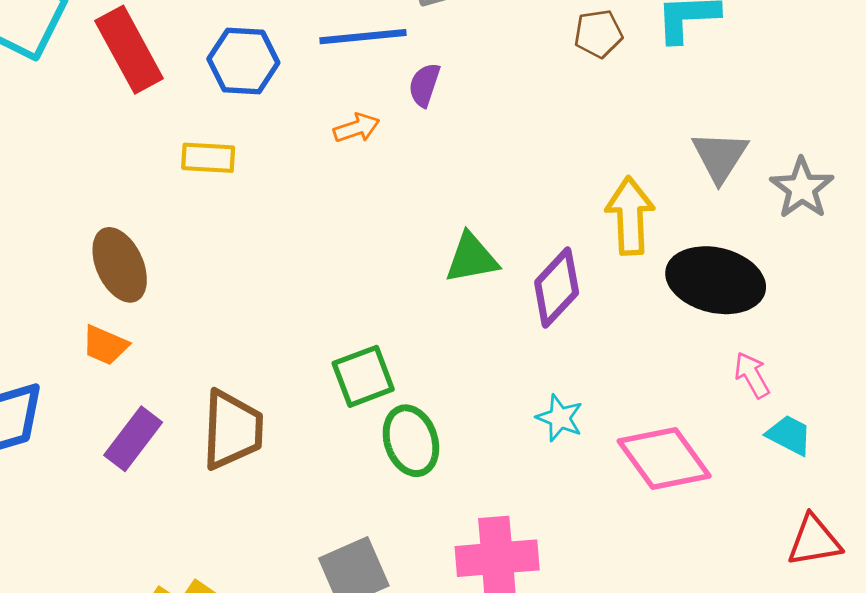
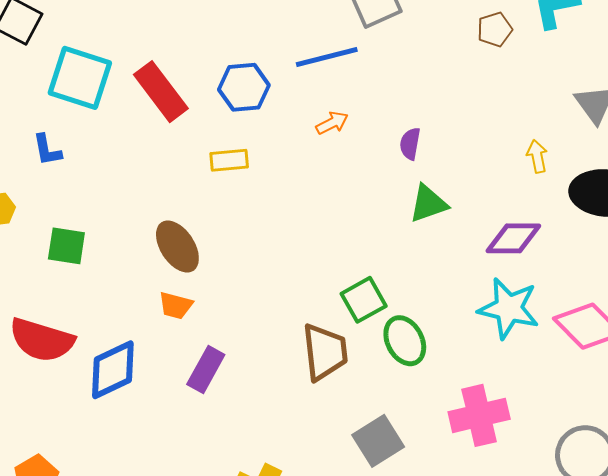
purple semicircle: (424, 85) -> (410, 144), moved
yellow arrow: (630, 216) -> (537, 156), size x0.6
purple diamond: (557, 287) -> (513, 238), moved, turned 56
cyan star: (560, 418) -> (509, 308), size x1.8
brown trapezoid: (232, 430) -> (325, 352), moved

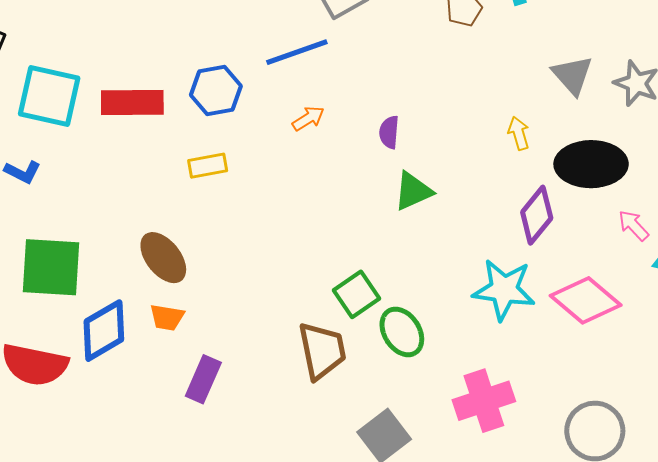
red rectangle: (161, 92) -> (132, 102), turned -48
blue L-shape: (47, 150) -> (23, 172), turned -48
purple diamond: (513, 238) -> (537, 215), moved, turned -46
green square: (66, 246) -> (51, 267), size x1.6
blue diamond: (113, 370) -> (104, 331), moved

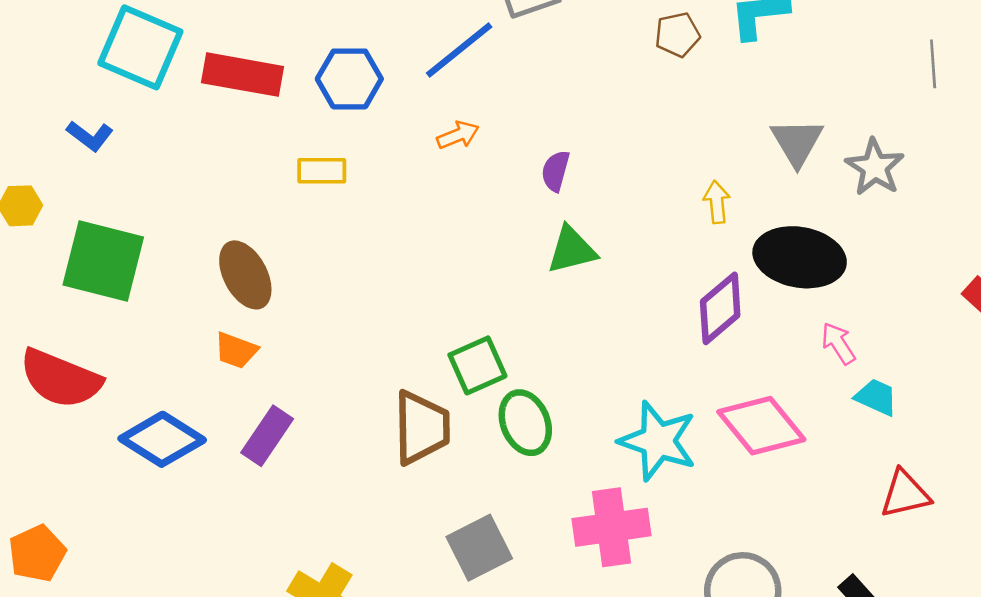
blue line: (297, 52) -> (459, 50), turned -30
cyan star: (504, 290) -> (658, 441), moved
blue diamond: (104, 331) -> (162, 439), moved, turned 52

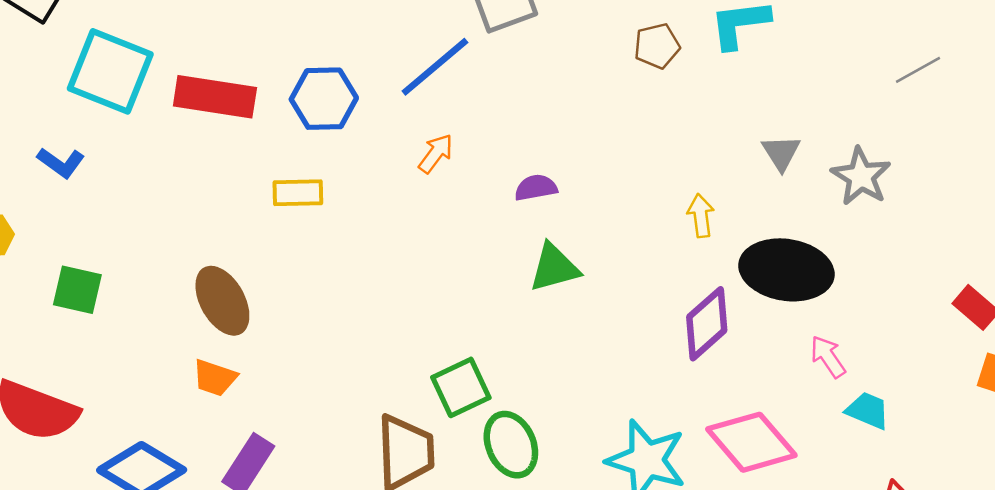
gray line: (933, 64) -> (918, 70), turned 66
orange arrow: (458, 135) -> (436, 153), turned -30
gray triangle: (797, 142) -> (781, 153), size x0.7
purple semicircle: (555, 171) -> (536, 188), turned 66
green square: (103, 261) -> (77, 290), size x0.6

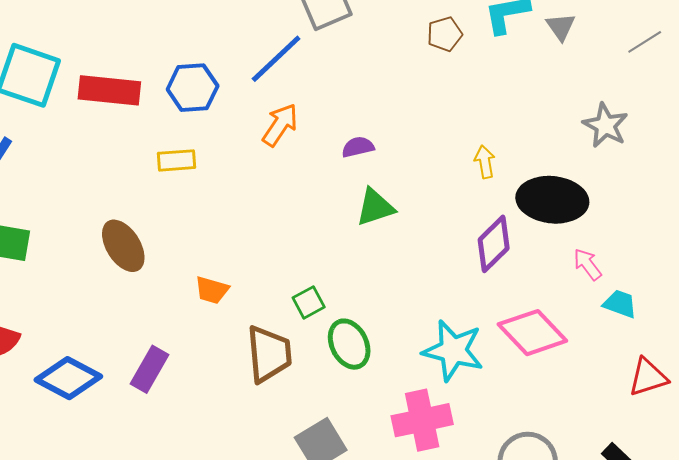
orange arrow: (436, 153) -> (280, 125), size x1.4
gray triangle: (781, 153) -> (561, 27), moved
orange trapezoid: (215, 378) -> (212, 290), moved
green square: (461, 387) -> (309, 302), size x0.7

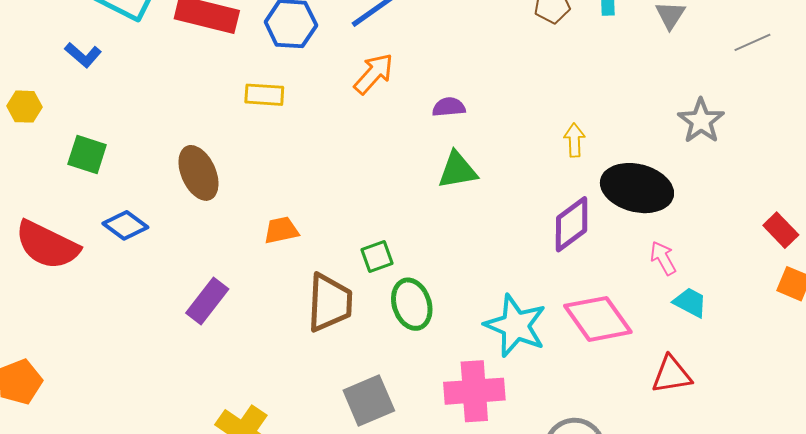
orange trapezoid: (212, 290) -> (281, 230), turned 144
red triangle: (648, 377) -> (672, 375), moved
blue diamond: (68, 378) -> (125, 225), moved, size x0.7

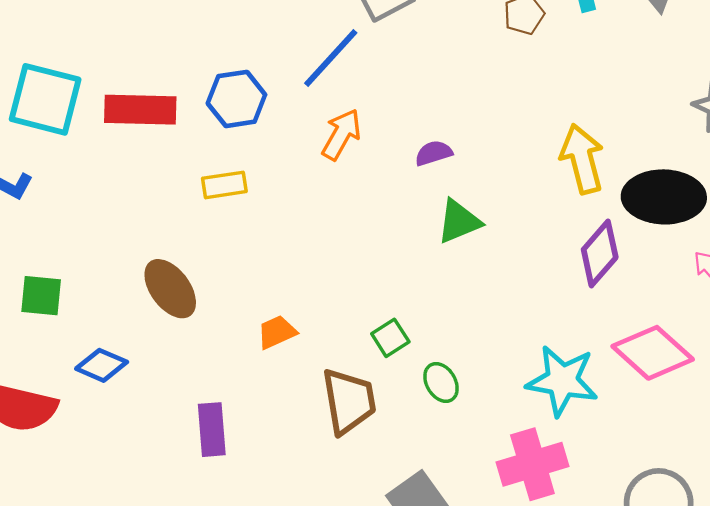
yellow arrow: (574, 140) -> (582, 159), size x1.8
purple rectangle: (207, 301) -> (212, 430), turned -30
green ellipse: (412, 304) -> (441, 382), size x0.7

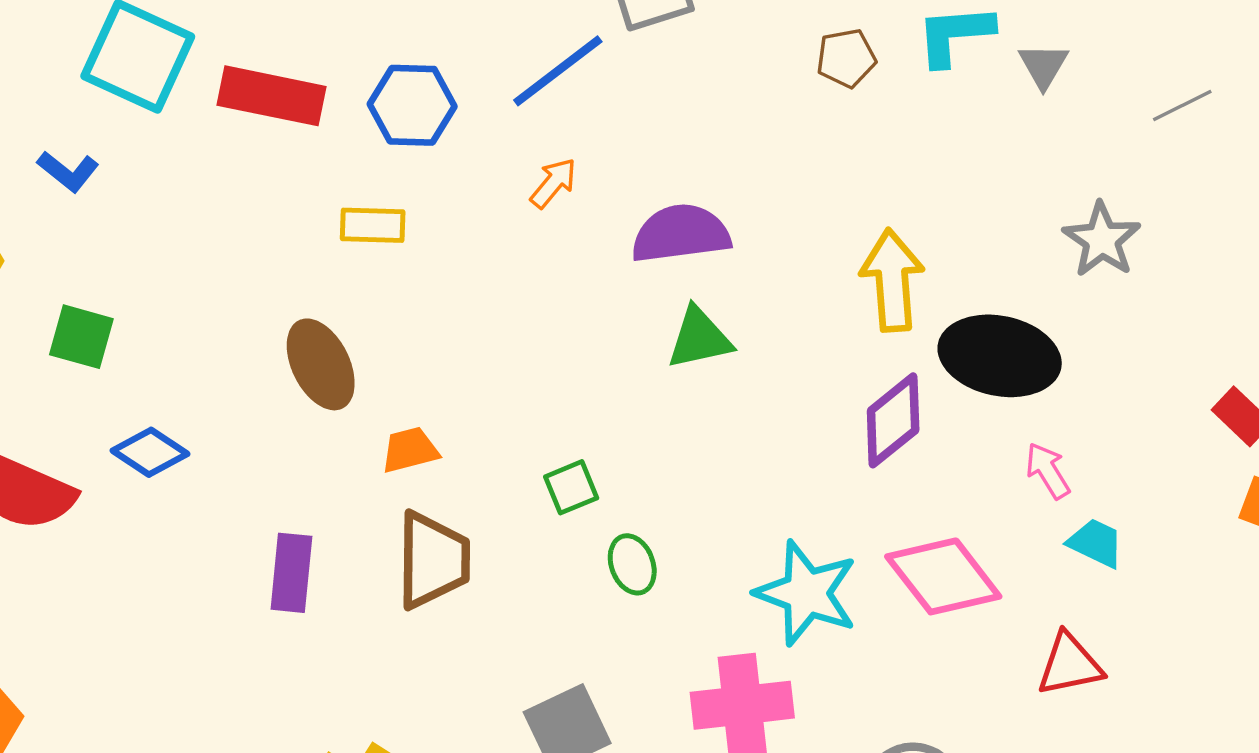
orange arrow: (341, 134) -> (553, 183), size x0.7
purple semicircle: (434, 153) -> (681, 234), size x1.8
brown ellipse: (170, 289) -> (321, 364), moved
brown trapezoid: (349, 401) -> (433, 560), moved

